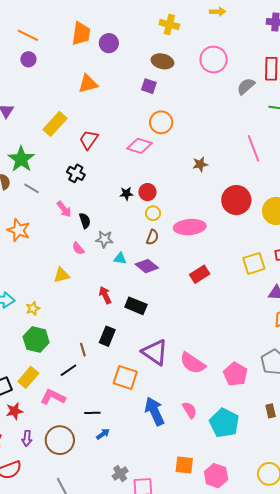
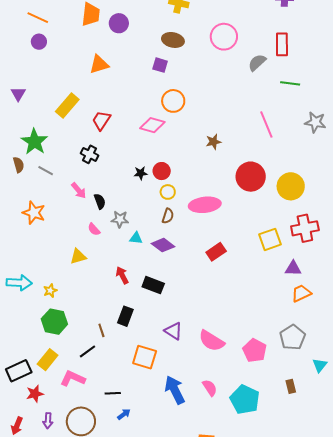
purple triangle: (155, 352) -> (173, 331), size x0.7

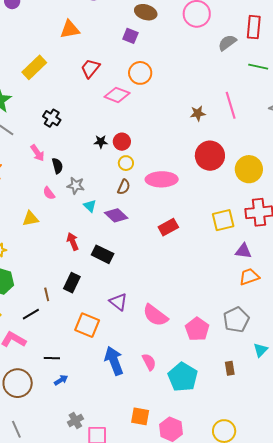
red trapezoid: (101, 120) -> (90, 68), moved
brown star: (213, 142) -> (198, 113), moved
cyan triangle: (136, 238) -> (90, 206), turned 32

